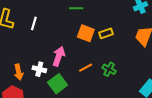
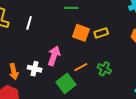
green square: (58, 84) -> (66, 83), moved

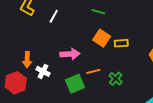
pink arrow: (54, 56) -> (70, 54), turned 54
white cross: (35, 69) -> (43, 71), moved

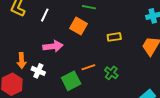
orange square: (102, 38) -> (78, 26), moved
pink arrow: (70, 54) -> (53, 46), moved

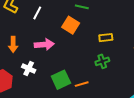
orange arrow: (22, 60) -> (13, 44), moved
orange line: (88, 67) -> (82, 84), moved
green cross: (111, 73) -> (102, 61), moved, turned 32

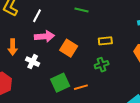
orange square: (71, 25) -> (69, 48), moved
pink arrow: (44, 45) -> (44, 36), moved
white cross: (29, 69) -> (33, 62), moved

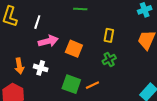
yellow rectangle: (105, 41) -> (109, 35), turned -64
orange arrow: (13, 47) -> (19, 66), moved
green square: (60, 83) -> (71, 84), turned -36

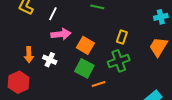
green cross: (109, 59) -> (119, 61), size x1.5
green square: (71, 84) -> (84, 68), moved

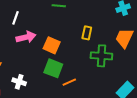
white cross: (50, 60) -> (19, 82), moved
green cross: (119, 61) -> (101, 56), moved, turned 30

